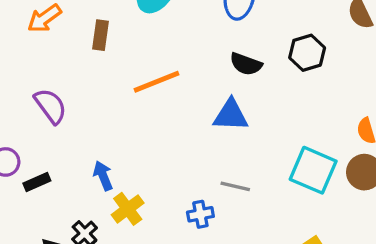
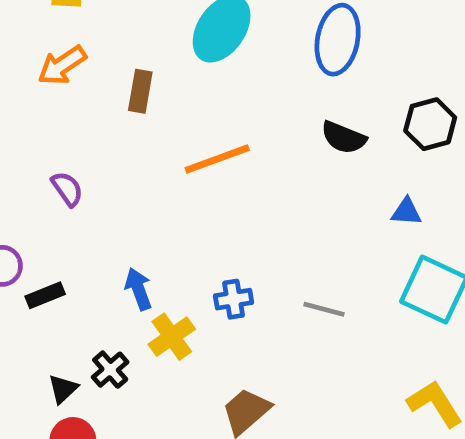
purple semicircle: (51, 106) -> (67, 189), size x0.7
blue triangle: (231, 115) -> (406, 212), moved, size x0.6
blue cross: (200, 214) -> (234, 299), moved

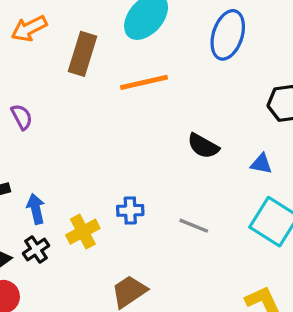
brown rectangle: (140, 91) -> (83, 54), size x1.4
black semicircle: (344, 138) -> (203, 146), moved
orange line: (217, 159) -> (144, 82), moved
blue arrow: (138, 289) -> (36, 209), moved

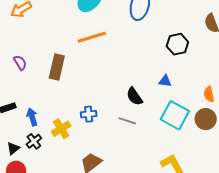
brown rectangle: (83, 54) -> (57, 67), moved
black semicircle: (203, 146) -> (134, 96), moved, turned 30

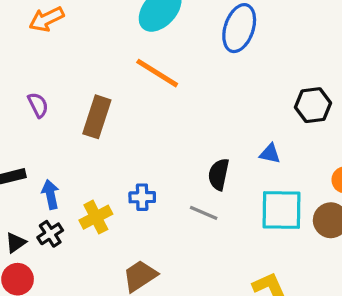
orange line: (92, 37) -> (157, 73), turned 44
black hexagon: (177, 44) -> (313, 105), moved
black semicircle: (134, 96) -> (219, 174), turned 42
cyan square: (175, 115) -> (282, 210), turned -32

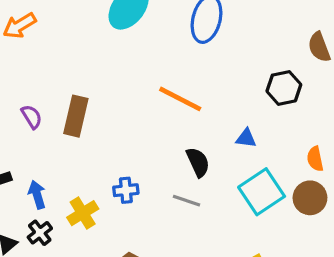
orange line: (157, 73) -> (180, 99), moved
purple semicircle: (38, 105) -> (32, 117), moved
black semicircle: (219, 174) -> (198, 162), turned 148
cyan square: (282, 210) -> (262, 192), turned -30

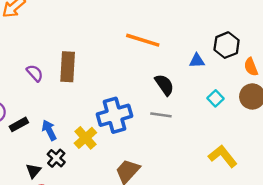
black hexagon: (284, 88) -> (227, 45), moved
blue cross: (126, 190) -> (115, 115), size x1.8
cyan square: (262, 192) -> (216, 98), size x0.5

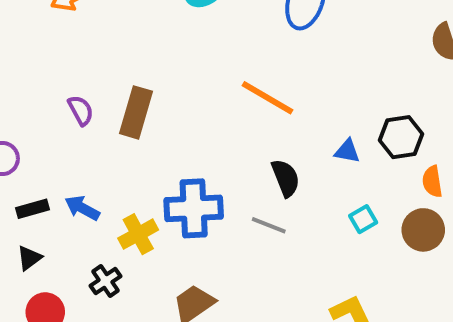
black rectangle: (19, 124) -> (32, 209), moved
blue arrow: (49, 130) -> (82, 208), turned -48
black cross: (56, 158) -> (105, 281), moved
black triangle: (33, 171) -> (29, 258), moved

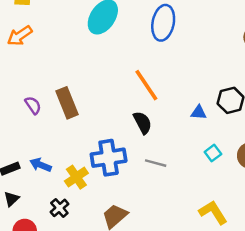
orange line: (267, 98) -> (146, 85), turned 32
brown rectangle: (136, 112) -> (67, 103), turned -32
black semicircle: (286, 178) -> (143, 123), moved

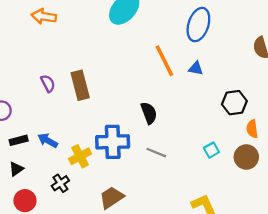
blue ellipse: (163, 23) -> (198, 25), moved
orange arrow: (20, 36) -> (44, 16), turned 35
orange line: (146, 85) -> (164, 61), moved
blue triangle: (199, 113) -> (196, 68), moved

